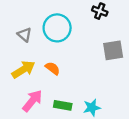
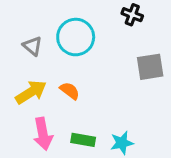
pink arrow: (32, 101) -> (43, 134), turned 130

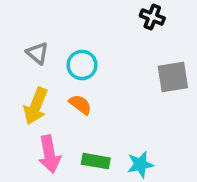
cyan circle: (76, 37) -> (82, 65), moved, size x0.7
yellow arrow: (31, 92) -> (36, 106), turned 144

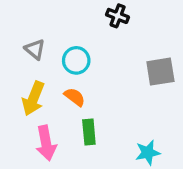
black cross: (152, 17) -> (118, 16), moved
green rectangle: (96, 161) -> (89, 132), moved, turned 75
cyan star: (140, 164) -> (148, 153), moved

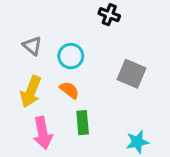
gray square: (160, 72) -> (131, 74), moved, turned 32

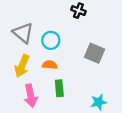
gray triangle: (32, 46) -> (23, 33), size x1.5
orange semicircle: (69, 90) -> (50, 65), turned -32

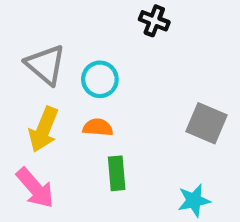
gray square: (94, 53) -> (206, 123), moved
pink arrow: (31, 96) -> (35, 188), moved, turned -30

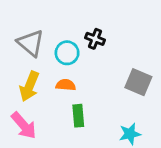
black cross: (154, 21) -> (95, 39), moved

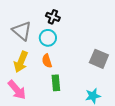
black cross: (95, 39) -> (53, 17), moved
orange semicircle: (66, 85) -> (47, 61), turned -112

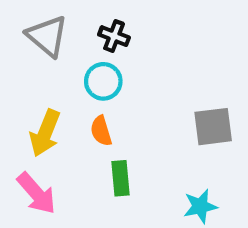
gray triangle: (22, 31) -> (47, 36), moved
gray square: (99, 59) -> (213, 127), turned -30

